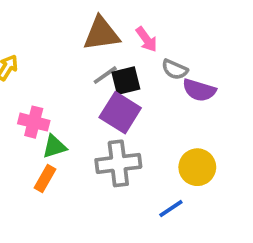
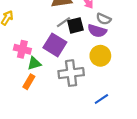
purple semicircle: (199, 90) -> (97, 31), moved
purple square: (120, 113) -> (55, 45), moved
yellow circle: (197, 167) -> (100, 56), moved

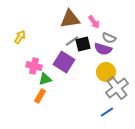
gray cross: (71, 73) -> (117, 88), moved, turned -30

